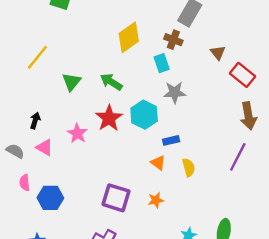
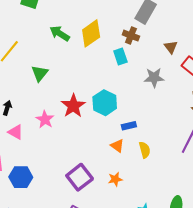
green arrow: (111, 82) -> (60, 33), moved
gray star: (175, 92) -> (154, 77), moved
purple square: (116, 198) -> (80, 177), turned 35

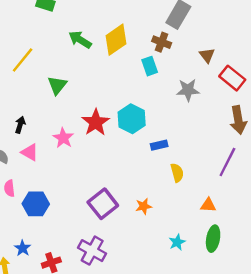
orange triangle: (117, 146) -> (208, 205), moved, turned -32

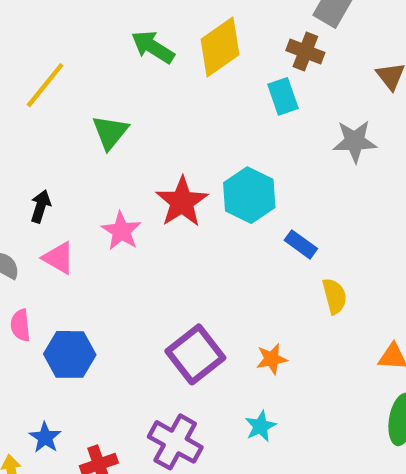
blue rectangle: (159, 145) -> (301, 244), turned 49
cyan star: (177, 242) -> (260, 426), moved

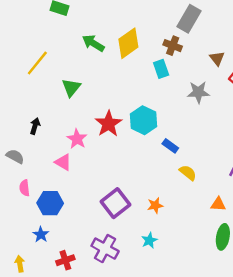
pink triangle: (59, 258) -> (63, 162), moved
yellow semicircle: (335, 296) -> (188, 173), turned -36
blue star: (45, 437) -> (41, 235), moved

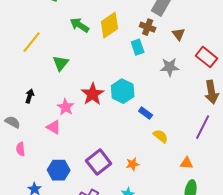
brown triangle: (217, 58) -> (179, 34), moved
blue hexagon: (50, 203) -> (59, 170), moved

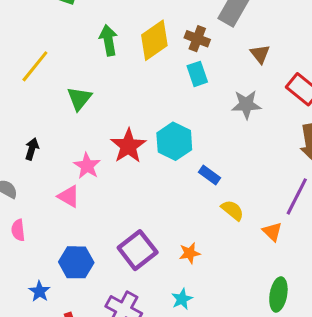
green arrow: (80, 25) -> (108, 40), turned 48
brown cross: (148, 27) -> (197, 39), moved
orange triangle: (187, 163) -> (272, 232), moved, turned 40

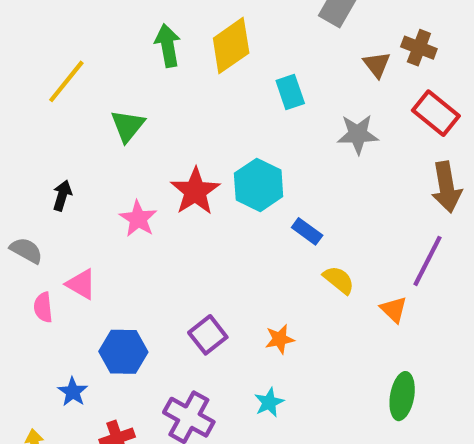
brown cross: (197, 39) -> (419, 48), moved
pink triangle: (69, 196) -> (81, 284), moved
purple square: (138, 250) -> (208, 335), size x0.7

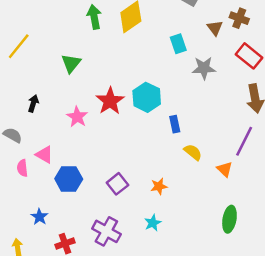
yellow line: (66, 81) -> (19, 46), moved
cyan rectangle: (290, 92) -> (178, 44), moved
blue rectangle: (307, 231) -> (175, 124), turned 42
blue hexagon: (123, 352) -> (69, 179), moved

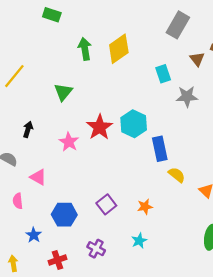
blue rectangle: (175, 124) -> (160, 149), size x1.5
pink semicircle: (22, 168) -> (18, 201), moved
blue hexagon: (69, 179) -> (64, 215), moved
purple cross: (106, 231) -> (96, 249), size x0.7

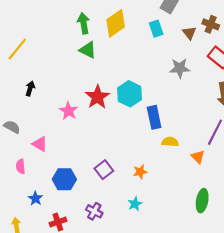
cyan rectangle: (163, 74) -> (156, 29), moved
green triangle: (63, 92) -> (88, 50), moved, turned -42
black arrow: (28, 129) -> (30, 88), moved
yellow semicircle: (177, 175) -> (170, 142), turned -35

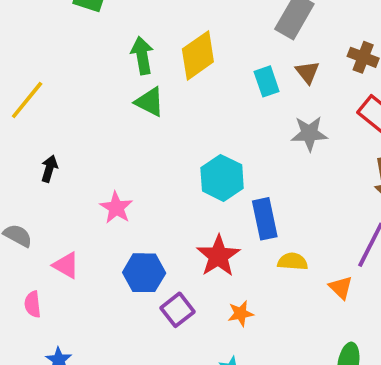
cyan rectangle: (156, 29) -> (267, 81), moved
brown triangle: (189, 33) -> (307, 72), moved
red star: (97, 97) -> (218, 256), moved
blue hexagon: (64, 179) -> (144, 273), moved

